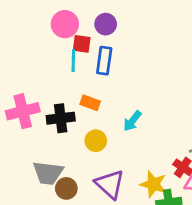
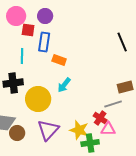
cyan line: (73, 61) -> (22, 56), moved
orange rectangle: (90, 103) -> (59, 60), moved
yellow circle: (96, 141) -> (38, 99), size x1.6
purple triangle: (110, 184) -> (48, 130), turned 30

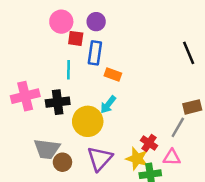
cyan arrow: (64, 85) -> (108, 105), moved
gray line: (113, 104) -> (178, 127), turned -42
red cross: (100, 118) -> (149, 143), moved

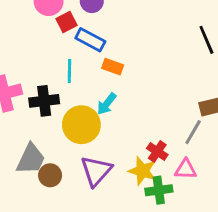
red square: (76, 38) -> (66, 22), turned -35
blue rectangle: (95, 53) -> (90, 40), turned -70
cyan line: (68, 70) -> (69, 71), moved
gray trapezoid: (47, 149) -> (31, 159), turned -72

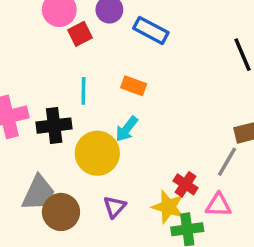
blue rectangle: (90, 40) -> (151, 30), moved
purple triangle: (96, 171) -> (115, 207), size x0.6
brown circle: (50, 175) -> (61, 212), size x1.4

